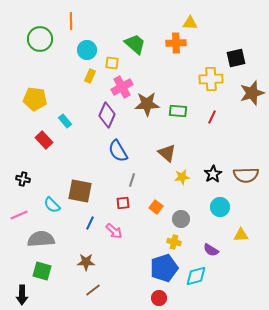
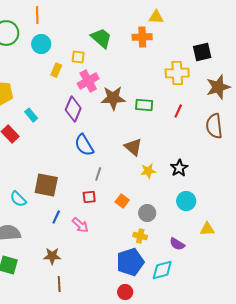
cyan circle: (87, 50) -> (41, 44), moved
brown semicircle: (246, 175) -> (214, 126), moved, turned 85
brown line: (93, 290) -> (59, 284), turned -56

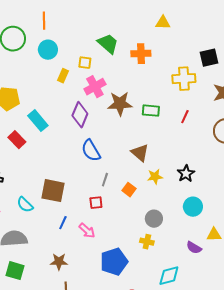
orange cross: (142, 37) -> (141, 54), moved
cyan rectangle: (31, 115) -> (38, 121), size x1.5
orange square: (122, 201) -> (129, 190), moved
purple semicircle: (177, 244) -> (194, 248), moved
blue pentagon: (130, 262) -> (114, 262), moved

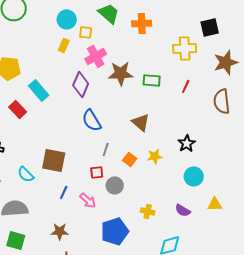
cyan circle: (48, 50) -> (67, 19), moved
yellow star: (155, 177) -> (155, 156), moved
gray circle: (154, 219) -> (115, 185), moved
purple semicircle: (194, 248) -> (183, 210), moved

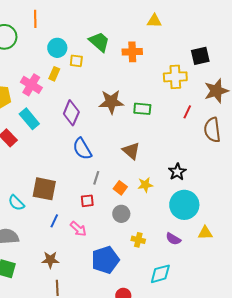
pink cross: (96, 56) -> (31, 85), moved, turned -30
red line: (186, 86) -> (187, 112), moved
cyan circle: (194, 176) -> (184, 205), size x1.5
gray circle: (115, 185) -> (121, 214), moved

